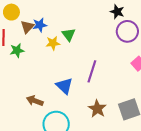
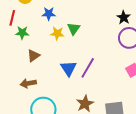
brown triangle: (27, 27) -> (33, 56), moved
blue triangle: (64, 86) -> (69, 68), moved
brown arrow: (35, 101) -> (28, 83), turned -42

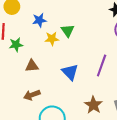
brown triangle: (33, 56) -> (32, 66), turned 40
purple line: (88, 68) -> (102, 66), moved

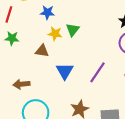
green star: (16, 45) -> (12, 38), moved
brown triangle: (32, 66) -> (42, 51), moved

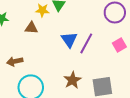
blue triangle: (65, 71) -> (69, 40), moved

